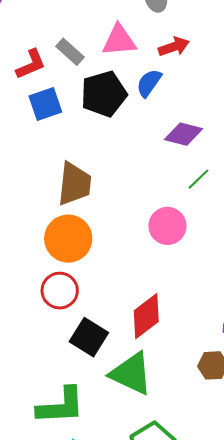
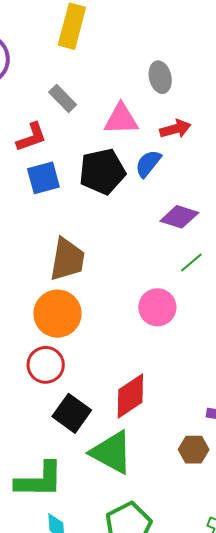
gray rectangle: (70, 52) -> (63, 98), moved

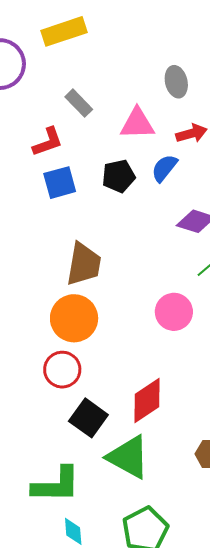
yellow rectangle: (72, 26) -> (64, 31), moved, turned 57
black pentagon: (102, 172) -> (119, 176), size x0.7

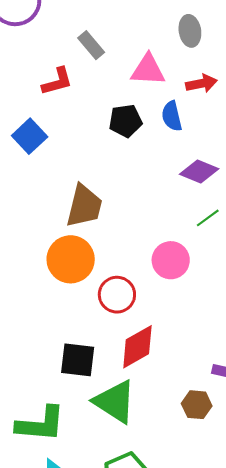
blue semicircle: (164, 168) -> (172, 116), turned -56
blue square: (60, 183) -> (30, 136), moved, turned -32
red circle: (62, 370) -> (117, 295), moved
black square: (88, 418) -> (78, 360), turned -33

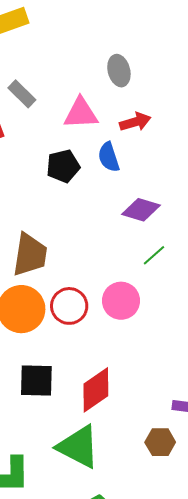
red circle: (117, 295) -> (69, 306), moved
black square: (78, 360) -> (36, 380), moved

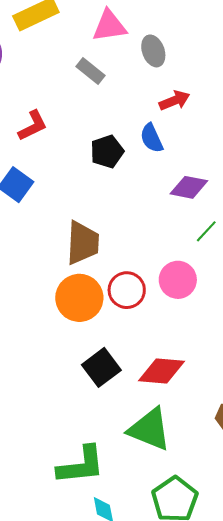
gray rectangle: (22, 94) -> (91, 71), moved
pink triangle: (81, 113) -> (109, 26), moved
black square: (36, 380) -> (101, 367), turned -33
red diamond: (96, 390) -> (161, 371), turned 45

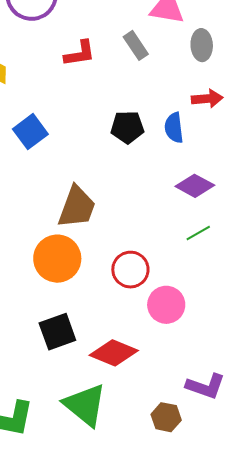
red L-shape: (33, 126) -> (80, 53), moved
pink circle: (178, 280) -> (166, 305), moved
red circle: (127, 290) -> (130, 270), moved

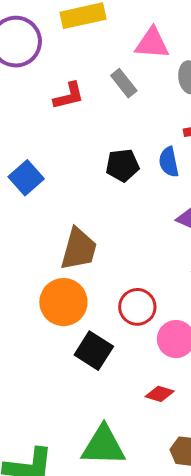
black square: (57, 332) -> (94, 351), moved, turned -33
red diamond: (114, 353) -> (160, 394), moved, size x0.6
green triangle: (85, 405) -> (103, 446), turned -33

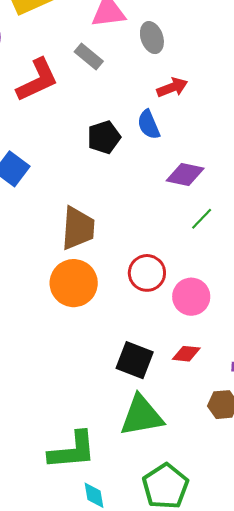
red L-shape: (69, 96) -> (37, 80), size x1.4
black square: (94, 351) -> (135, 360), moved

